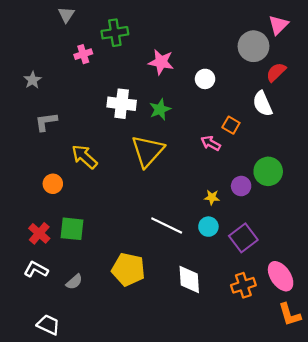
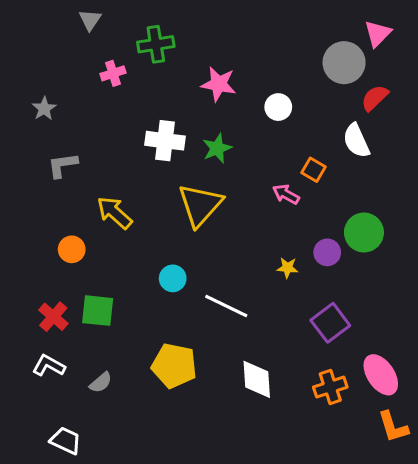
cyan circle: (208, 227) -> (173, 278), moved

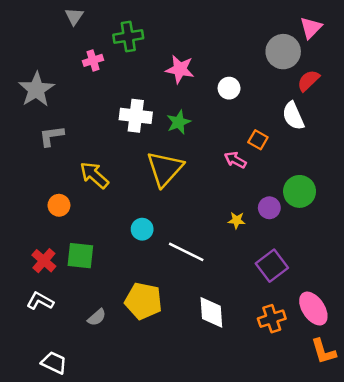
gray star: (44, 109) -> (36, 89), size x1.8
gray semicircle: (101, 382) -> (97, 317), moved

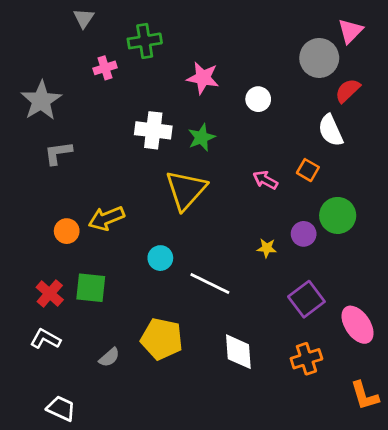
orange square: (258, 140) -> (308, 170), moved
yellow arrow: (94, 175) -> (106, 218), moved, turned -64
pink ellipse: (313, 309) -> (358, 325), moved

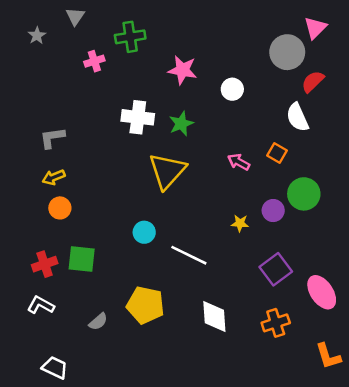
gray star: (41, 101) -> (37, 36), moved, size x0.5
yellow arrow: (106, 218) -> (54, 177), moved, size x0.7
red cross: (50, 293) -> (45, 264), turned 30

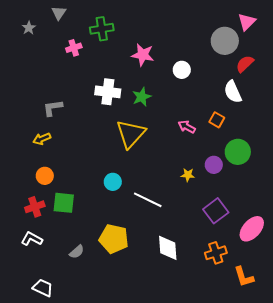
gray L-shape: (52, 138) -> (53, 108), moved
orange circle: (60, 208) -> (45, 176), moved
pink ellipse: (322, 292) -> (252, 229), turned 76
orange L-shape: (328, 356) -> (244, 277), moved

